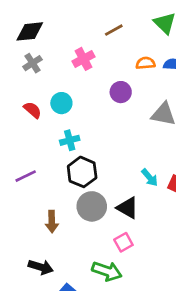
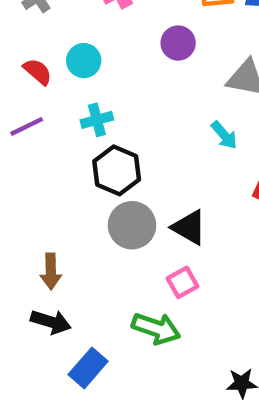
purple line: (26, 176) -> (27, 126), moved
cyan arrow: (150, 177) -> (224, 135), moved
brown arrow: (52, 222) -> (51, 271), moved

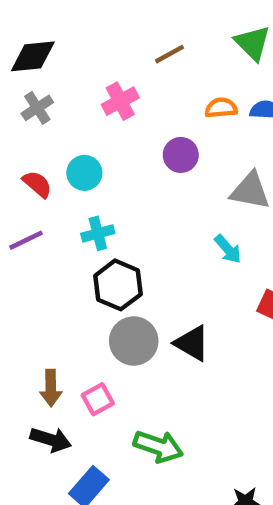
pink square: (182, 282) -> (98, 399), moved

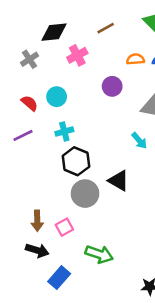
black diamond: (33, 56) -> (54, 32), moved
black triangle: (192, 343) -> (119, 181), moved

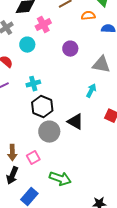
orange semicircle: (135, 59) -> (88, 16), moved
cyan circle: (57, 97) -> (27, 45), moved
cyan arrow: (139, 141) -> (91, 91), turned -112
black arrow: (37, 250) -> (12, 176), turned 96

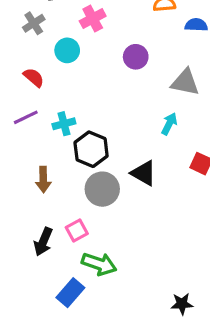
cyan cross: (33, 84) -> (64, 124), moved
brown arrow: (12, 153) -> (43, 179), moved
black arrow: (12, 176) -> (43, 242), moved
green arrow: (60, 179) -> (99, 264), moved

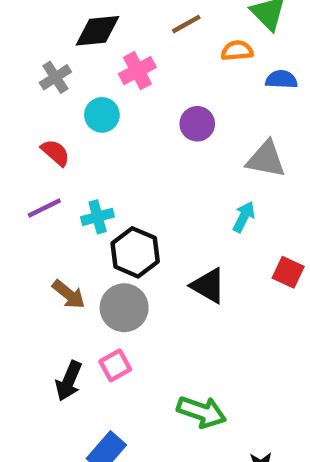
brown arrow: (43, 179) -> (69, 294), turned -50
gray circle: (102, 189) -> (124, 308), moved
green arrow: (99, 264) -> (202, 412), moved

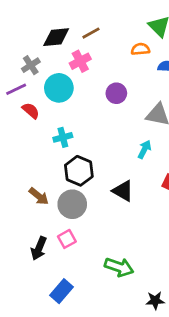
brown line: (186, 24) -> (91, 33), moved
cyan circle: (102, 115) -> (59, 88), size x1.4
purple line: (44, 208) -> (16, 89), moved
cyan cross: (98, 217) -> (63, 137), moved

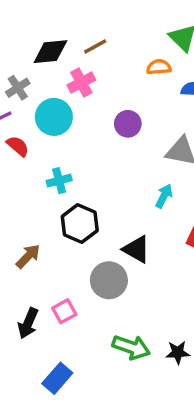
brown arrow: (39, 196) -> (28, 256), turned -85
gray circle: (72, 204) -> (109, 280), moved
black star: (155, 301) -> (178, 352), moved

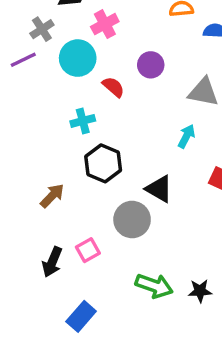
red semicircle: (18, 146) -> (113, 87), moved

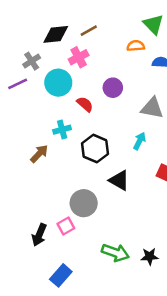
black hexagon: (103, 163) -> (95, 149), moved
brown arrow: (52, 196) -> (39, 154), moved
gray circle: (132, 220) -> (84, 203), moved

